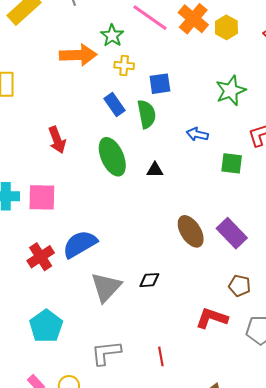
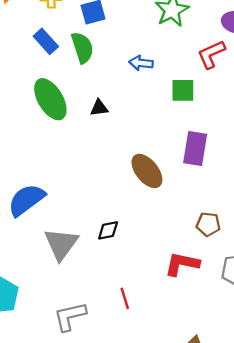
purple rectangle: (232, 233) -> (195, 148), moved, turned 60
red line: (161, 356) -> (125, 298), moved

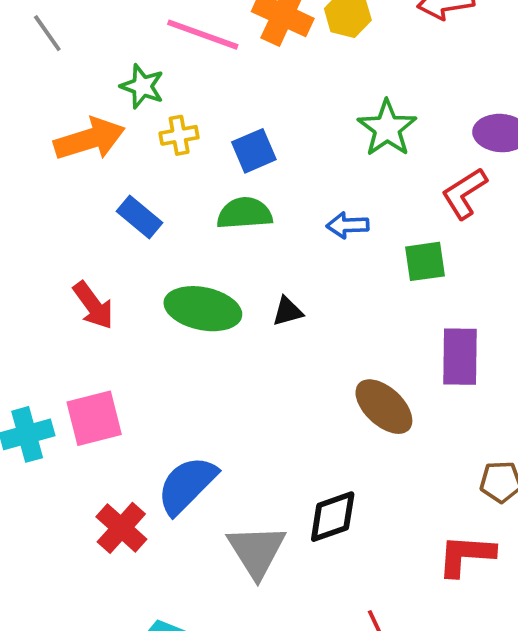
blue rectangle: (46, 41) -> (140, 217), moved
green semicircle: (82, 48) -> (245, 213), turned -68
green ellipse: (50, 99) -> (203, 309), turned -39
black diamond: (108, 230) -> (333, 517), size x1.4

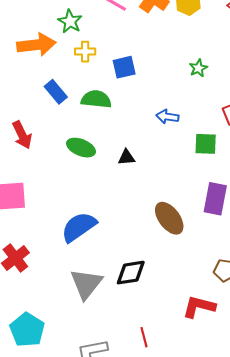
green star: (387, 128) -> (198, 68), size x0.6
green semicircle: (245, 213) -> (96, 99), moved
green ellipse: (203, 309) -> (81, 148), size x0.7
blue semicircle: (187, 485) -> (79, 227), moved

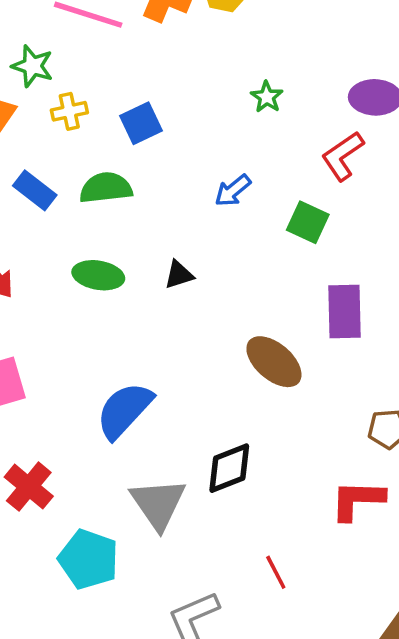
blue arrow: (167, 117) -> (233, 191), turned -35
green square: (206, 144) -> (308, 222), turned 35
cyan pentagon: (27, 330) -> (88, 559), moved

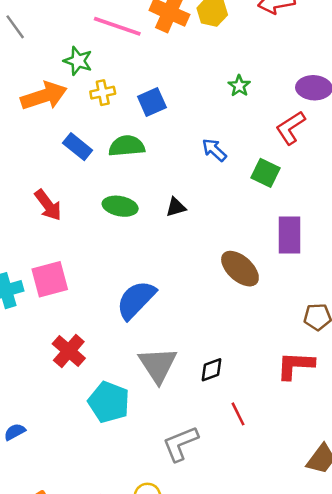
blue arrow: (233, 191) -> (214, 150), turned 80
black diamond: (229, 468) -> (212, 370), moved, size x0.7

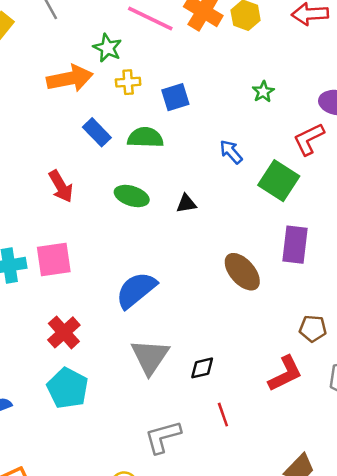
green square: (265, 173) -> (279, 181), size x1.4
red L-shape: (295, 365) -> (285, 374), turned 144
cyan pentagon: (109, 402) -> (68, 388), moved

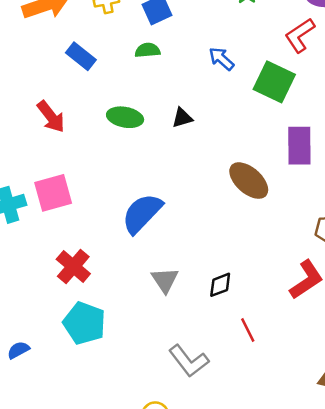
green semicircle: (145, 138) -> (147, 50), moved, size x0.7
gray triangle: (150, 357) -> (165, 280), size x0.7
gray L-shape: (163, 437) -> (189, 361), turned -105

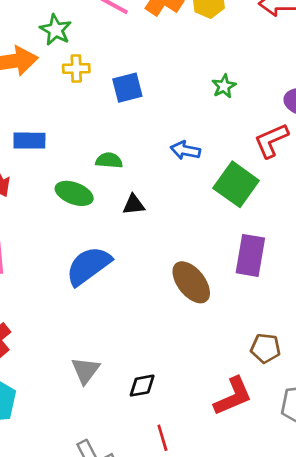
green semicircle: (147, 50) -> (109, 160), moved
blue rectangle: (81, 56) -> (29, 141), moved, turned -48
blue arrow: (221, 59) -> (185, 150), turned -40
blue semicircle: (142, 213) -> (88, 266), moved

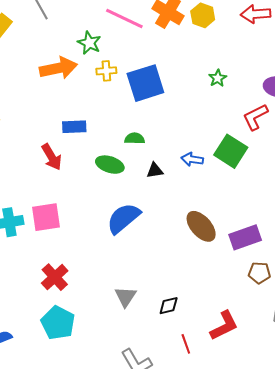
blue square: (127, 88) -> (145, 83), size x1.6
blue arrow: (185, 150) -> (192, 159), moved
purple rectangle: (250, 255) -> (245, 237), moved, turned 64
red L-shape: (233, 396) -> (224, 326), moved

